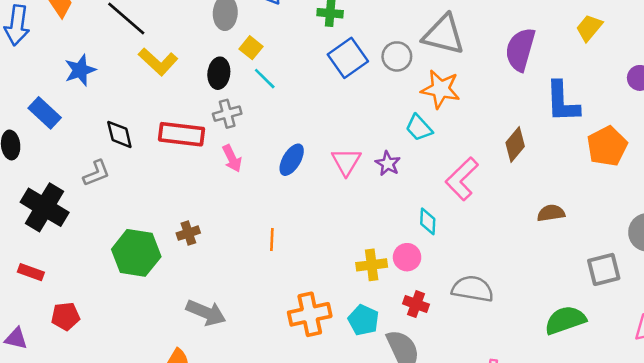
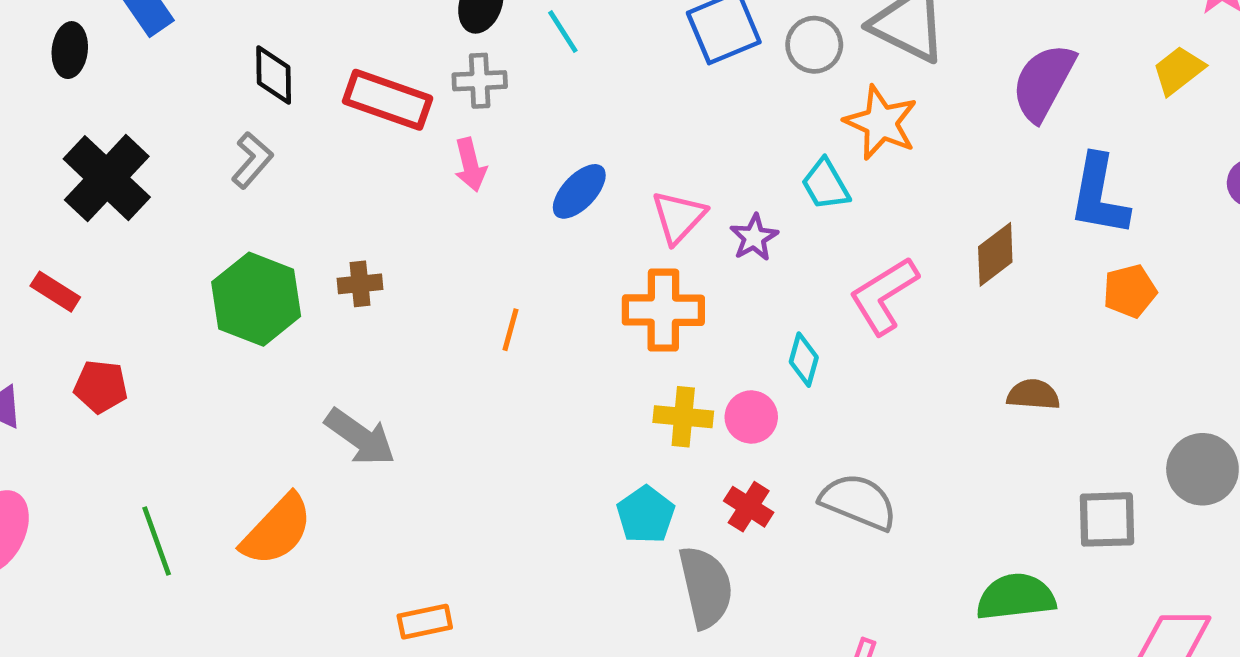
orange pentagon: (607, 146) -> (1130, 291), moved, size x0.7
gray L-shape: (96, 173) -> (252, 160), moved, turned -40
orange cross: (310, 314) -> (663, 310), moved

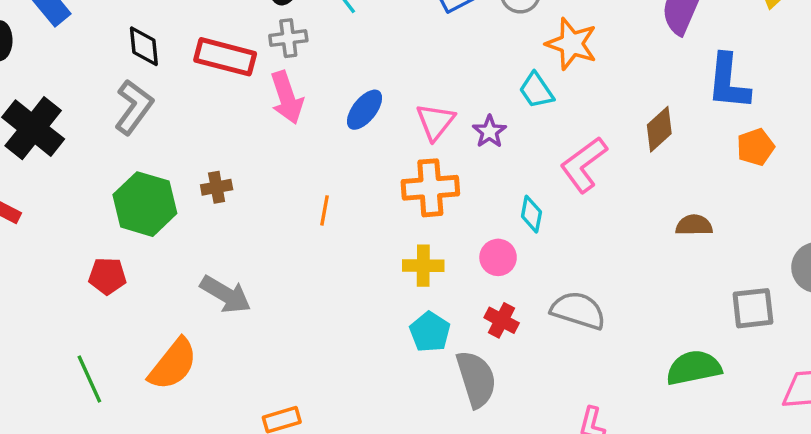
gray L-shape: (252, 160) -> (134, 107), size x1.4
pink arrow: (470, 165) -> (287, 97), size x1.4
red pentagon: (101, 387) -> (107, 276), moved
yellow cross: (683, 417) -> (423, 266), moved

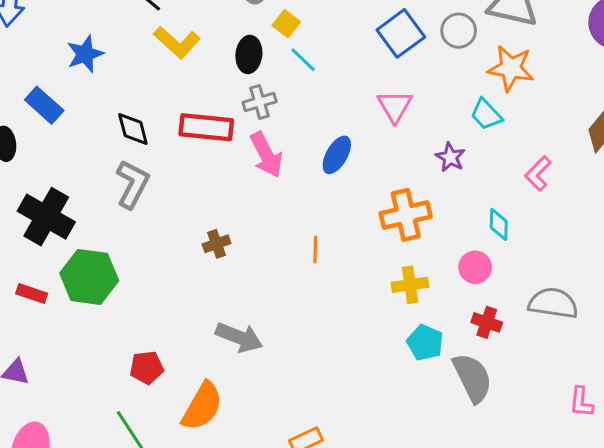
pink triangle: (435, 122) -> (395, 106), moved
pink L-shape: (584, 165) -> (538, 173), size x0.7
green hexagon: (145, 204) -> (89, 277), moved
red pentagon: (107, 276) -> (147, 367), moved

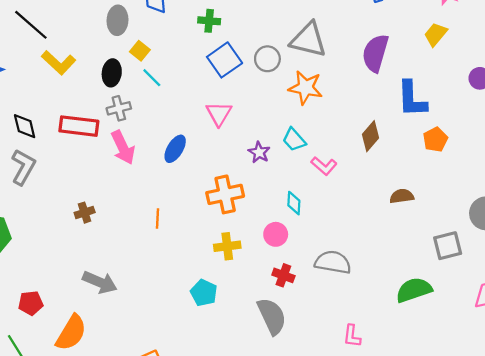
cyan trapezoid: (486, 114) -> (294, 140), moved
pink L-shape: (538, 173) -> (324, 166), turned -95
cyan pentagon: (425, 343) -> (204, 293), moved

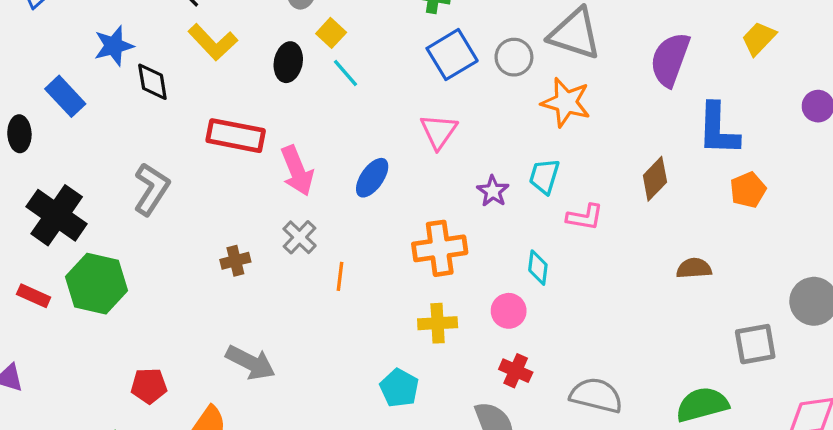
gray cross: (119, 108) -> (300, 237), moved, turned -35
black diamond: (25, 126) -> (152, 82), moved
cyan trapezoid: (294, 140) -> (544, 176), turned 55
pink L-shape: (324, 166) -> (585, 217), turned -35
gray semicircle: (333, 262) -> (596, 395), moved

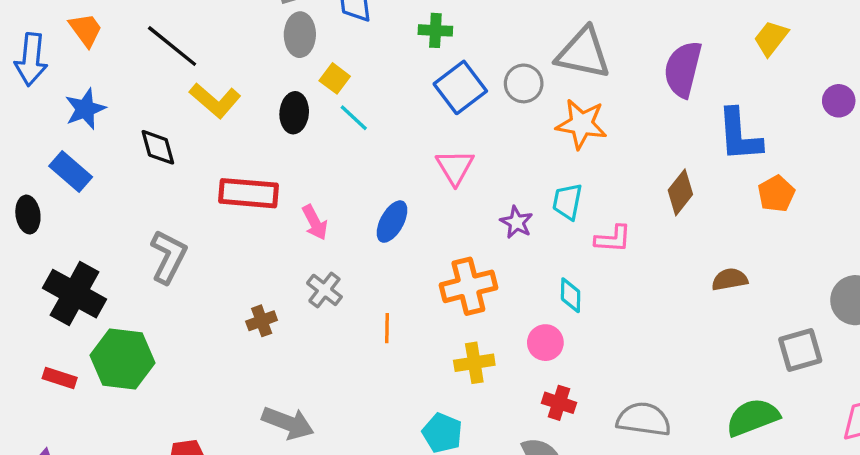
blue star: (114, 46) -> (85, 109), moved
pink arrow: (297, 171) -> (315, 222), size x0.7
orange line: (340, 276) -> (387, 328), moved

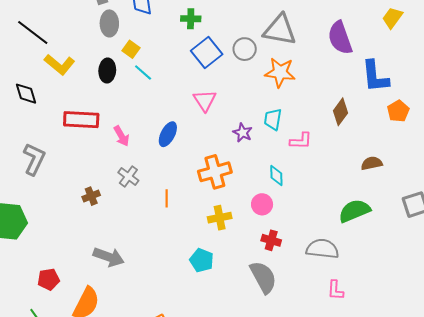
purple semicircle: (683, 69) -> (340, 38), turned -32
green semicircle: (753, 417) -> (354, 211), moved

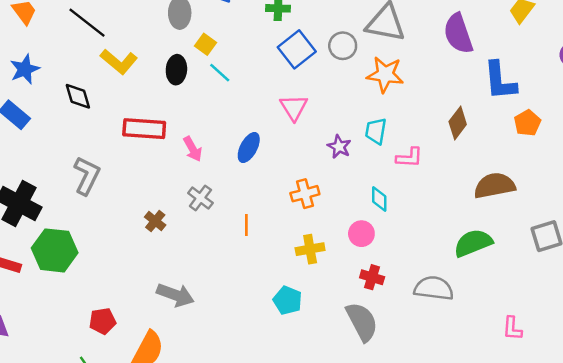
brown semicircle: (372, 163) -> (495, 186), size x1.6
orange cross: (215, 172) -> (305, 194), size x0.7
brown cross: (91, 196) -> (155, 221), turned -30
pink L-shape: (336, 290) -> (512, 328), moved

